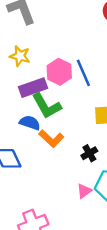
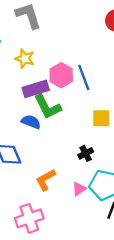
orange L-shape: (51, 139) -> (46, 180), moved, turned 105

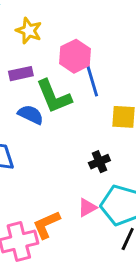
blue line: (84, 77) -> (92, 79), moved
purple rectangle: (36, 89) -> (21, 74), moved, size x0.7
orange L-shape: (46, 180) -> (46, 225), moved

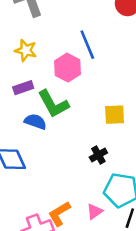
blue line: (92, 79) -> (87, 45), moved
pink triangle: (87, 208) -> (95, 211), moved

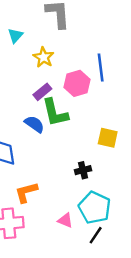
purple rectangle: (23, 88) -> (42, 92), moved, turned -36
pink triangle: (95, 211) -> (65, 220), turned 42
orange L-shape: (59, 214) -> (26, 192), moved

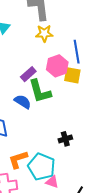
yellow star: (44, 57) -> (44, 33), moved, turned -30
yellow square: (108, 138) -> (72, 75), moved
cyan pentagon: (95, 208) -> (41, 167), moved

